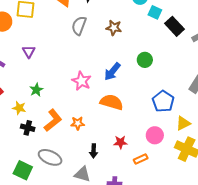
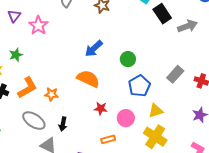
green circle: (145, 60) -> (128, 59), moved
pink star: (81, 81) -> (38, 25), moved
red star: (120, 142) -> (101, 108), moved
gray ellipse: (50, 157) -> (34, 121), moved

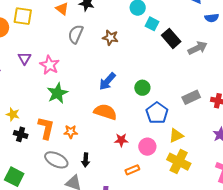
green star: (16, 55) -> (57, 93), moved, size x1.5
gray rectangle: (175, 74) -> (191, 97), turned 30
orange L-shape: (27, 88) -> (46, 128), turned -40

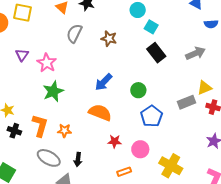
black rectangle: (171, 38) -> (156, 53), moved
yellow triangle: (176, 136) -> (204, 88), moved

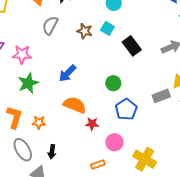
cyan square: (151, 27) -> (107, 28), moved
pink star: (47, 63) -> (22, 54), turned -30
blue arrow: (104, 82) -> (68, 73), moved
red star: (115, 141) -> (92, 124), moved
gray ellipse: (49, 158) -> (23, 150), turned 30

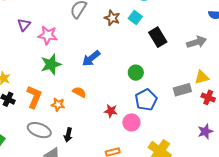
orange semicircle: (75, 105) -> (79, 92), moved, size x0.6
pink circle: (114, 142) -> (131, 122), moved
gray ellipse: (23, 150) -> (39, 130), turned -45

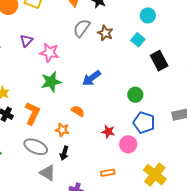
brown star: (112, 18) -> (105, 33), moved
blue pentagon: (146, 100) -> (144, 123), turned -30
orange star: (58, 105) -> (62, 130), moved

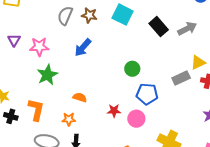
cyan square: (138, 40) -> (123, 15), size x1.5
black rectangle: (159, 61) -> (159, 27), moved
blue arrow: (92, 78) -> (83, 47), moved

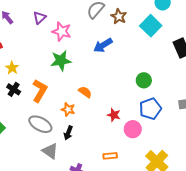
blue pentagon: (147, 94) -> (150, 109), turned 30

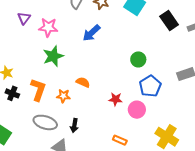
orange star: (68, 109) -> (63, 96), moved
orange rectangle: (110, 156) -> (120, 140), turned 40

